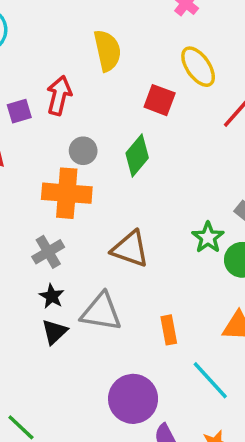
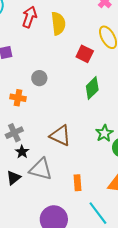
red arrow: (59, 95) -> (29, 17), moved
green diamond: (137, 155) -> (92, 88), moved
orange cross: (67, 193) -> (18, 98), moved, size x0.6
black star: (52, 296) -> (22, 152), moved

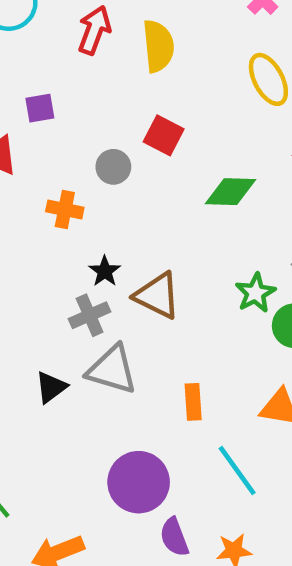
red square: (85, 54) -> (164, 135), moved
green diamond: (92, 88) -> (230, 192), turned 45
gray cross: (14, 133) -> (90, 315), moved
black star: (22, 152) -> (105, 271), moved

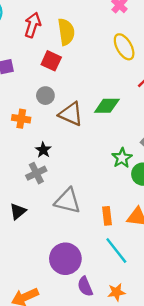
red square: (164, 135) -> (51, 61), moved
brown triangle: (157, 296) -> (71, 114), moved
gray triangle: (112, 370) -> (68, 201), moved
orange rectangle: (193, 402) -> (107, 216), moved

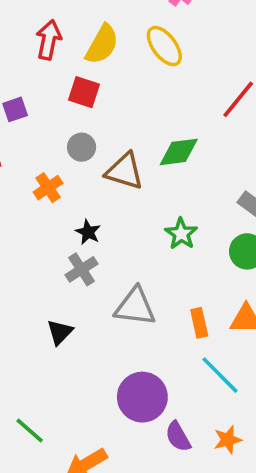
yellow semicircle: (66, 32) -> (102, 44), turned 44
yellow ellipse: (124, 47) -> (164, 46), moved
orange cross: (21, 119) -> (48, 188), turned -36
green star: (122, 158) -> (181, 234), moved

